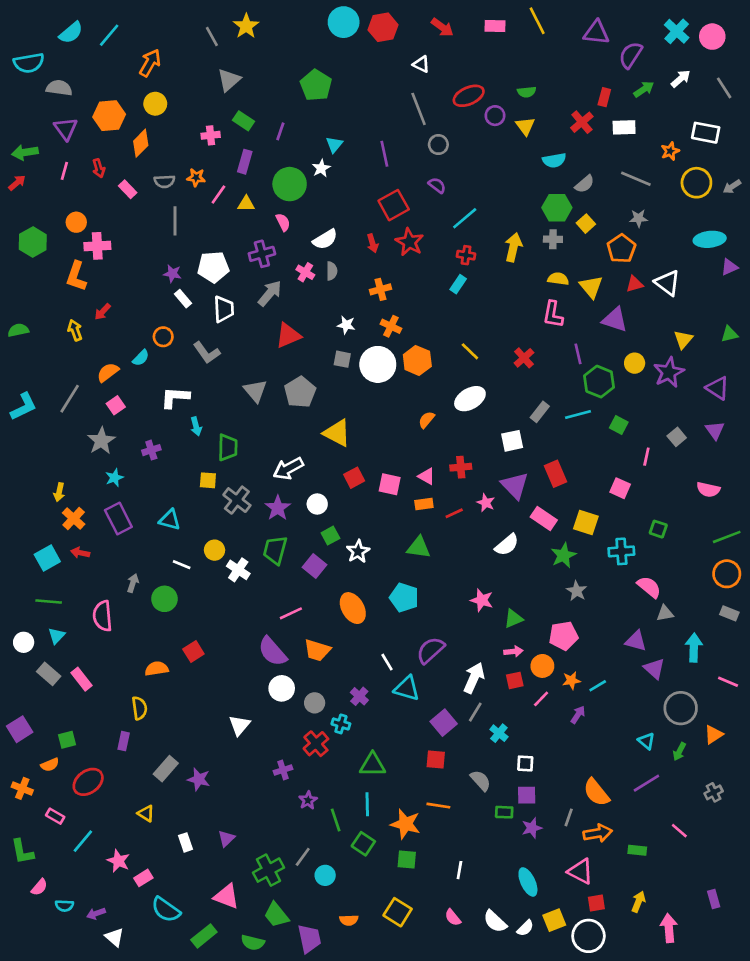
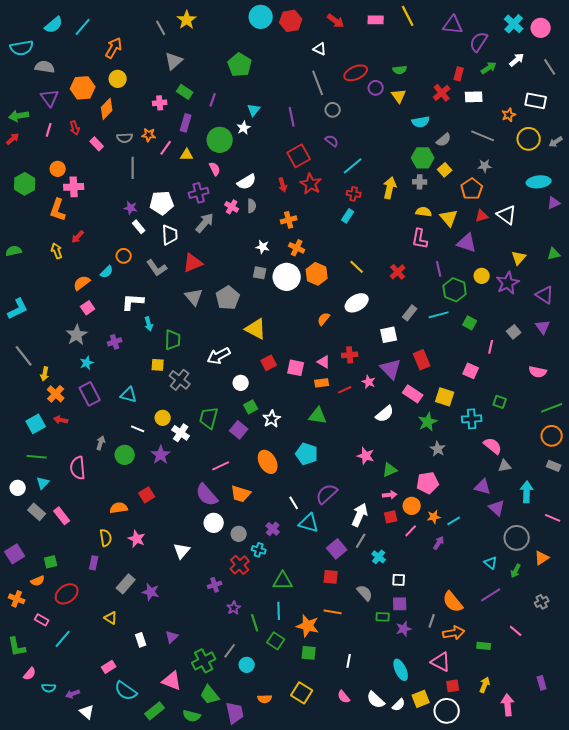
red triangle: (288, 335) -> (193, 263), moved
gray line: (70, 399) -> (24, 356), moved, turned -70
purple star: (278, 508) -> (161, 455), moved
pink star: (118, 861) -> (137, 539), moved

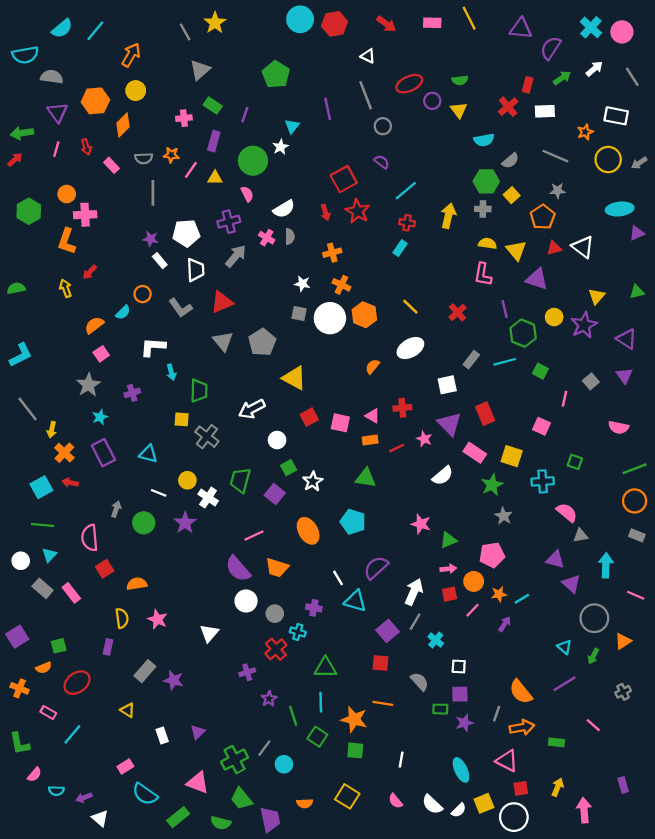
purple line: (292, 117) -> (328, 109), moved
red square: (147, 495) -> (105, 569), moved
purple cross: (273, 529) -> (314, 608), turned -32

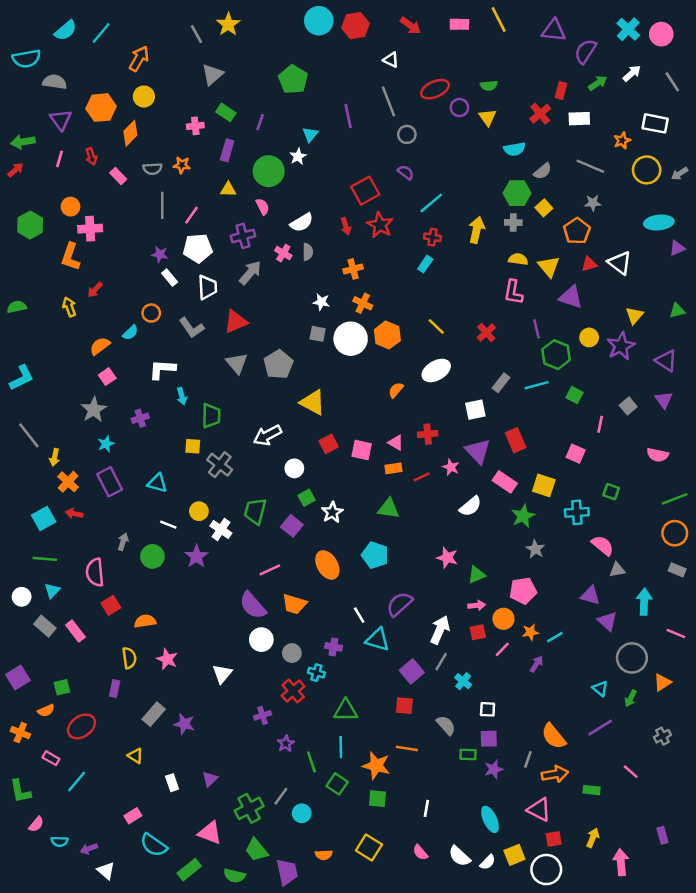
pink line: (191, 170) -> (192, 215), moved

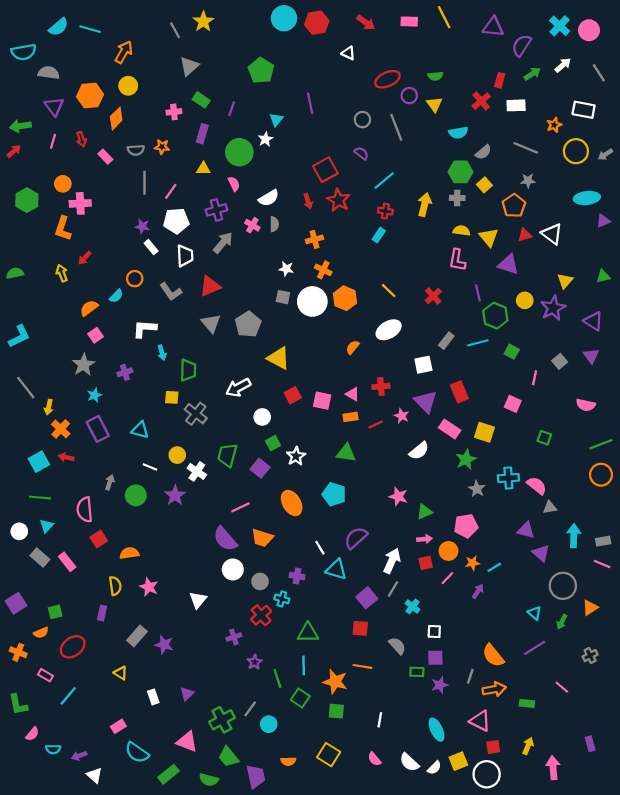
cyan line: (101, 33) -> (90, 29), turned 66
gray line: (389, 101) -> (396, 127), moved
cyan cross: (577, 512) -> (508, 478), moved
gray rectangle: (677, 570) -> (603, 541), moved, turned -32

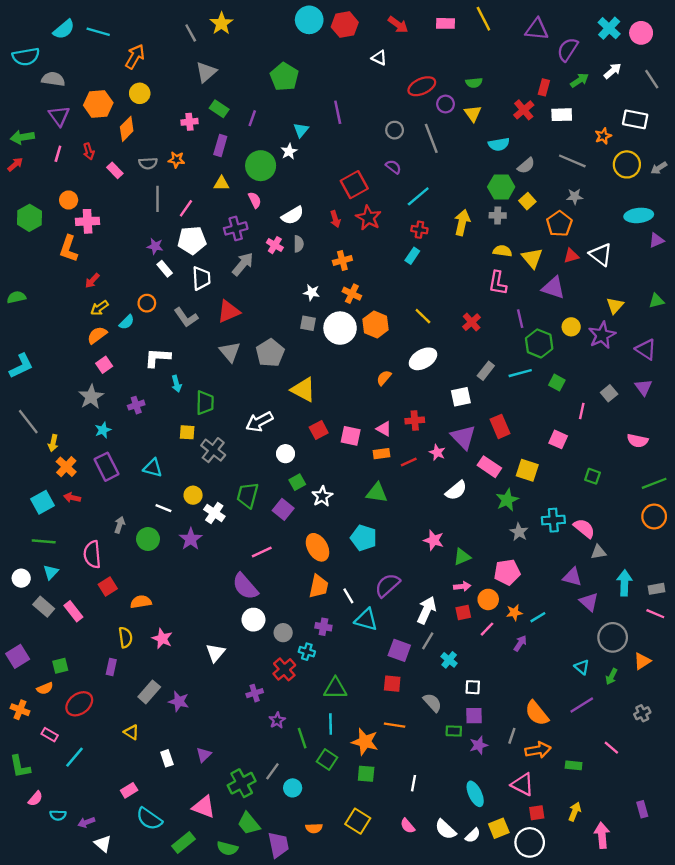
yellow arrow: (62, 273) -> (99, 308), moved, turned -105
orange trapezoid: (262, 538) -> (319, 586), moved, turned -95
purple square: (367, 598) -> (399, 650), turned -30

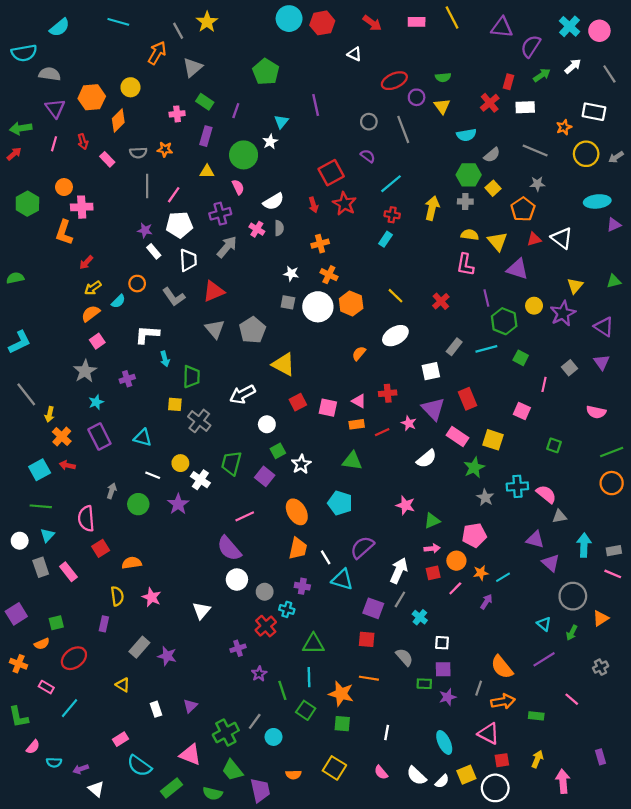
cyan line: (98, 32) -> (118, 22), moved
orange arrow: (135, 57) -> (157, 53), moved
gray rectangle: (44, 607) -> (41, 567), turned 30

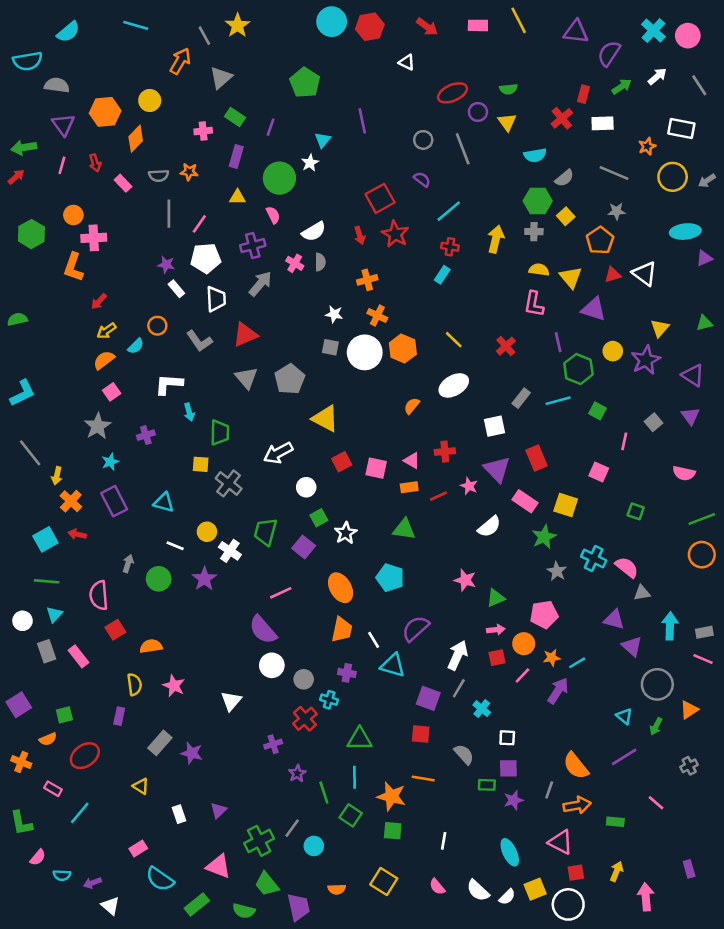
cyan cross: (517, 486) -> (594, 558), turned 30
purple arrow: (486, 602) -> (558, 691), size x1.5

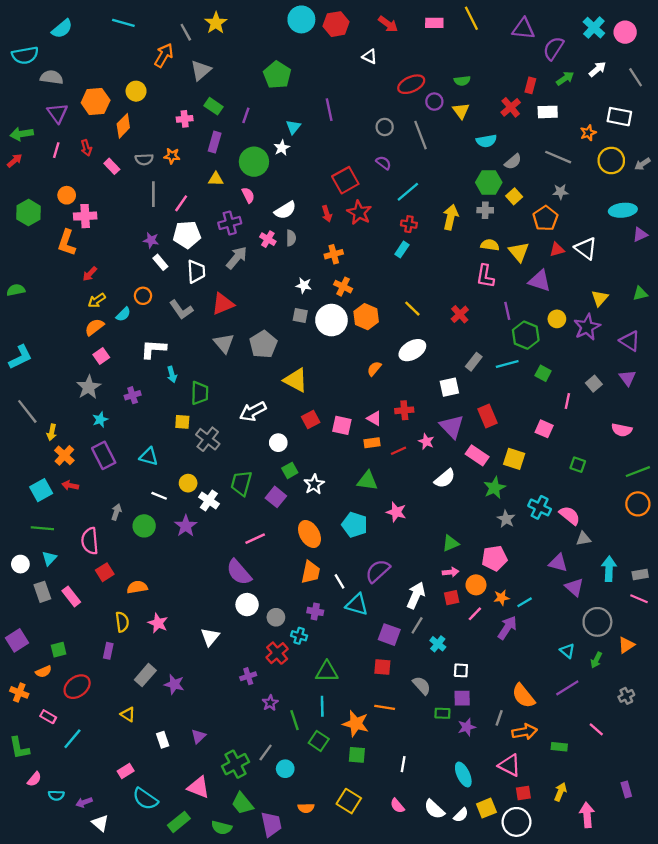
pink star: (465, 580) -> (396, 512), moved

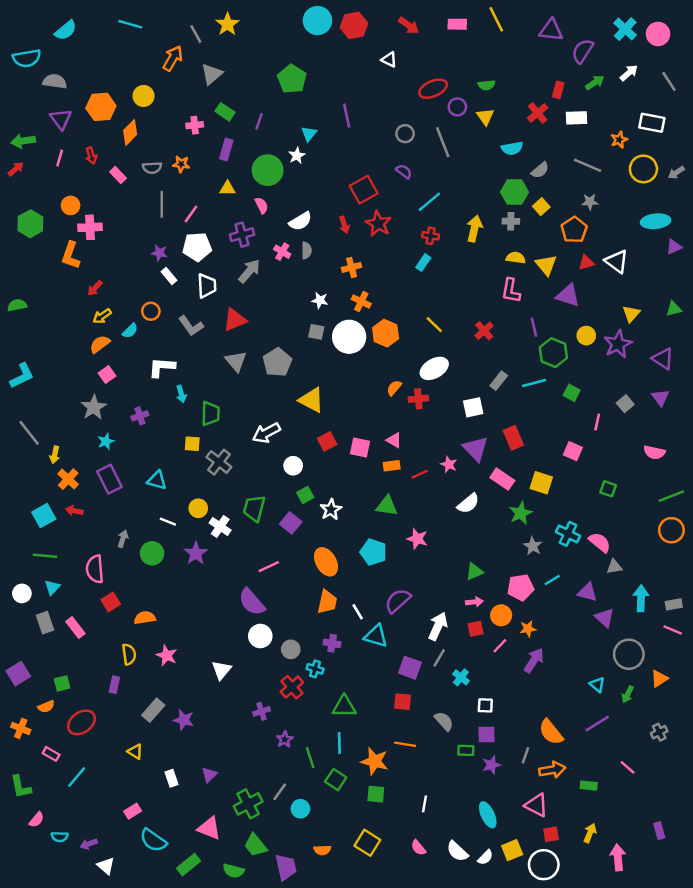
red cross: (404, 410) -> (418, 399), moved
cyan line: (525, 602) -> (552, 580), moved

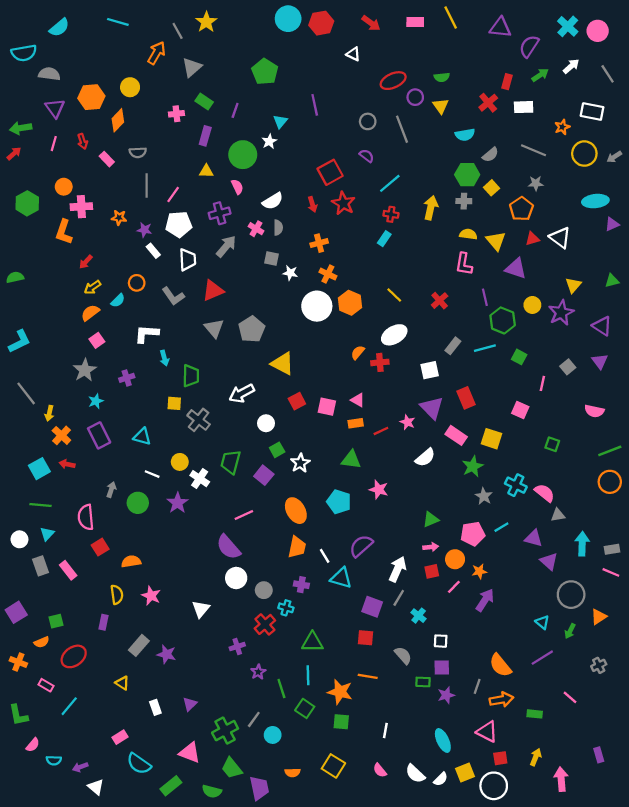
orange star: (181, 164) -> (119, 218), moved
gray square: (316, 332) -> (272, 259), moved

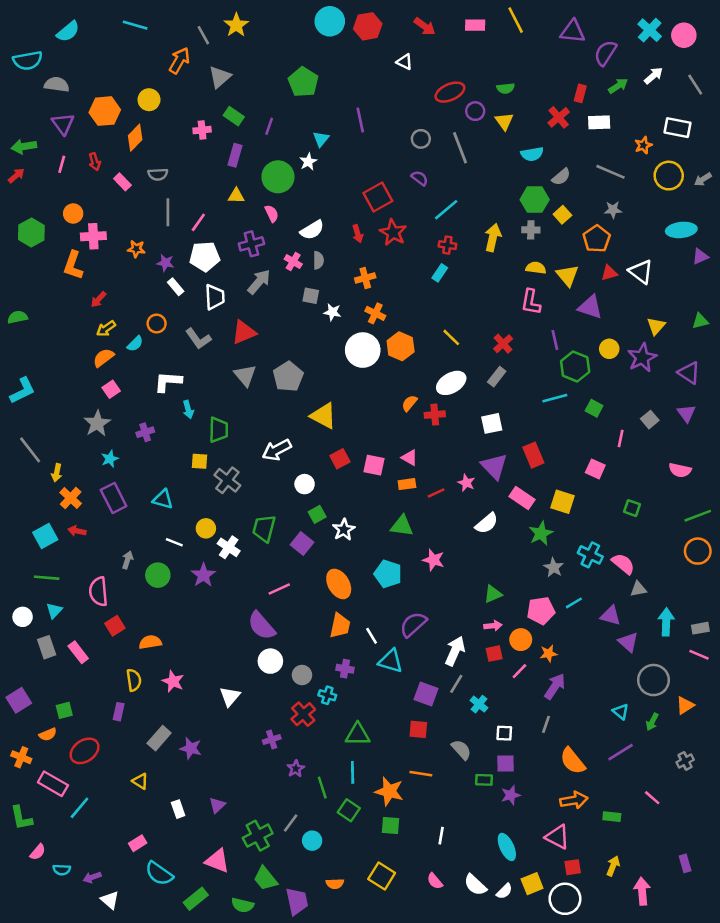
gray rectangle: (453, 346) -> (497, 377), moved
pink rectangle: (46, 685) -> (53, 784), size x1.6
gray line: (477, 686) -> (546, 724), moved

